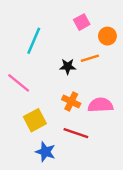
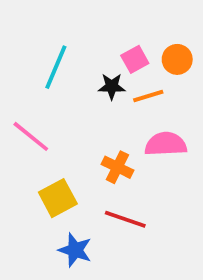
pink square: (82, 22) -> (135, 59), moved
black star: (68, 66) -> (112, 86), moved
pink semicircle: (100, 105) -> (166, 144), moved

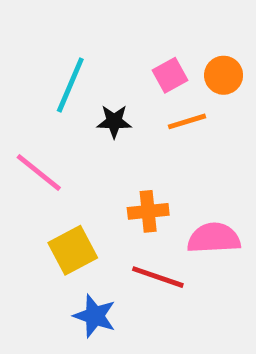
black star: (112, 86) -> (114, 121), moved
pink semicircle: (166, 144) -> (214, 238), moved
orange cross: (117, 167) -> (148, 211), turned -32

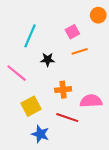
orange circle: (224, 75) -> (98, 15), moved
black star: (114, 121) -> (48, 60), moved

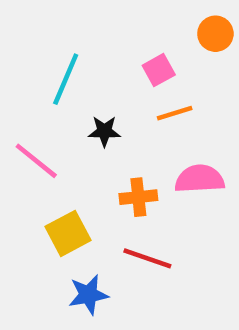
pink semicircle: (91, 101) -> (200, 179), moved
blue star: (40, 134) -> (88, 295), turned -30

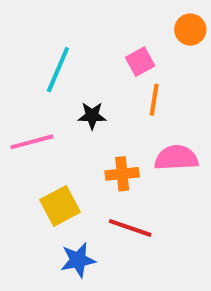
orange line: (175, 113) -> (154, 100), turned -64
pink line: (36, 161) -> (32, 142), turned -54

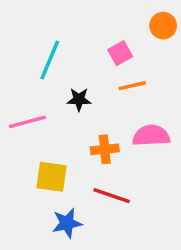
orange line: (154, 100) -> (132, 86), turned 68
yellow square: (60, 206) -> (51, 177), turned 36

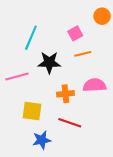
black star: (79, 99) -> (49, 62), size x1.5

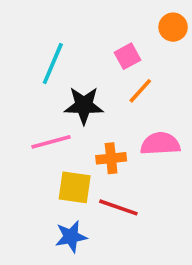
orange line: (83, 54) -> (140, 91), turned -35
pink line: (17, 76) -> (51, 142), moved
yellow square: (32, 111) -> (75, 187), moved

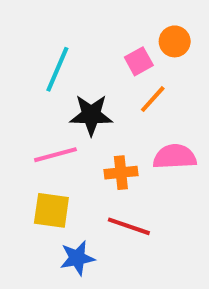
orange circle: (173, 27) -> (175, 41), moved
yellow square: (75, 187) -> (51, 210), moved

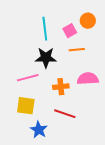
cyan line: (57, 69) -> (45, 29), moved, turned -30
orange line: (153, 99) -> (77, 50), turned 42
blue star: (77, 258) -> (39, 130), turned -30

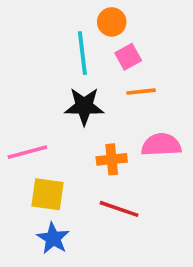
orange circle: (88, 21) -> (112, 22), moved
pink line: (28, 78) -> (27, 152), moved
blue star: (39, 130) -> (53, 238), moved

